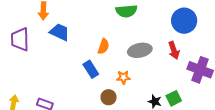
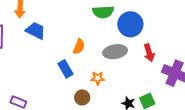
blue circle: (184, 21) -> (130, 24), moved

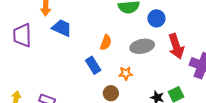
blue circle: (130, 24) -> (156, 18), size x0.7
red arrow: (149, 53) -> (176, 46), size x1.4

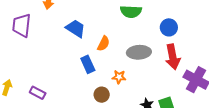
blue circle: (156, 18) -> (169, 27), moved
blue trapezoid: (62, 28) -> (76, 28), moved

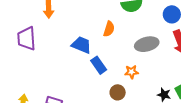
blue trapezoid: (76, 28) -> (81, 45), moved
orange semicircle: (103, 44) -> (109, 29), moved

